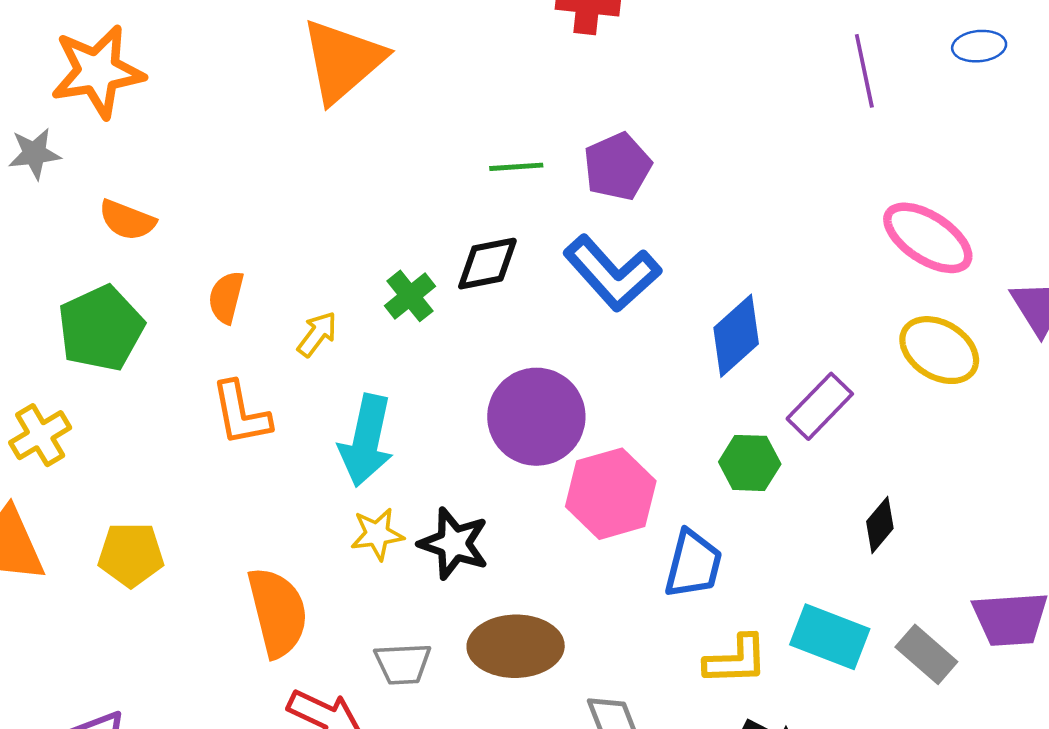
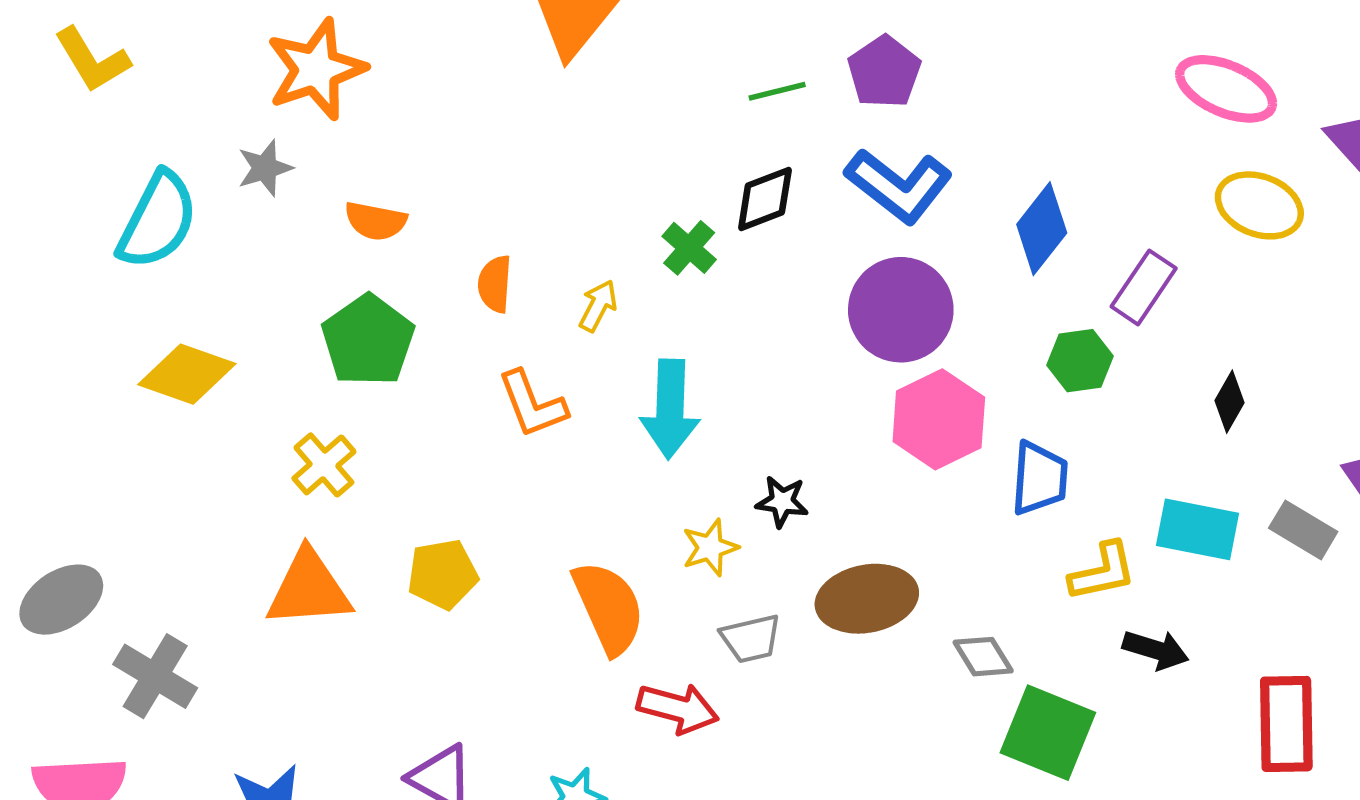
purple circle: (536, 417) -> (901, 310), moved
yellow star: (377, 534) -> (710, 548), moved
black star: (454, 544) -> (782, 502), size x0.7

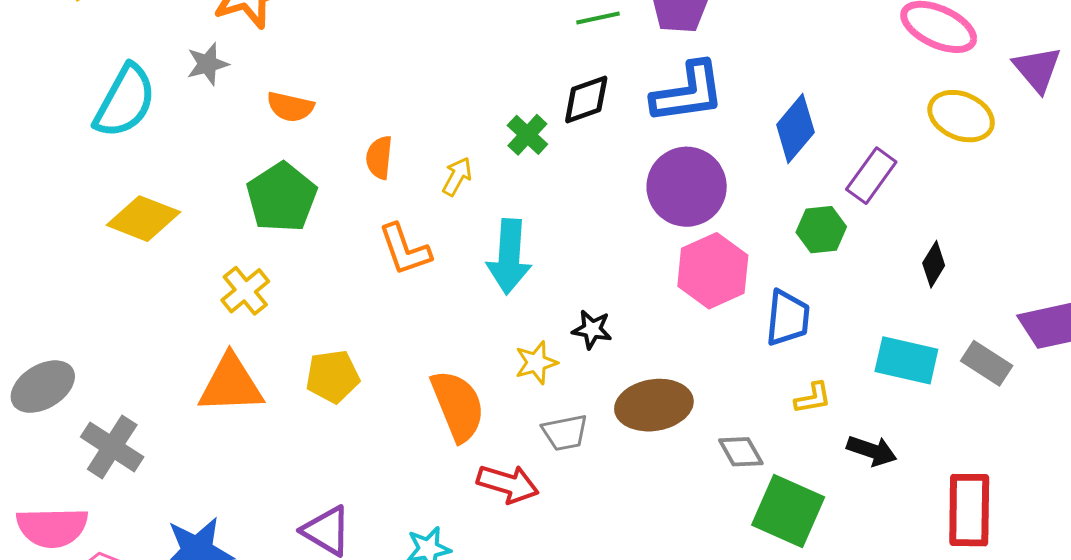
blue L-shape: (899, 186) -> (688, 93), turned -48
yellow L-shape: (1103, 572) -> (813, 398), moved, size x0.7

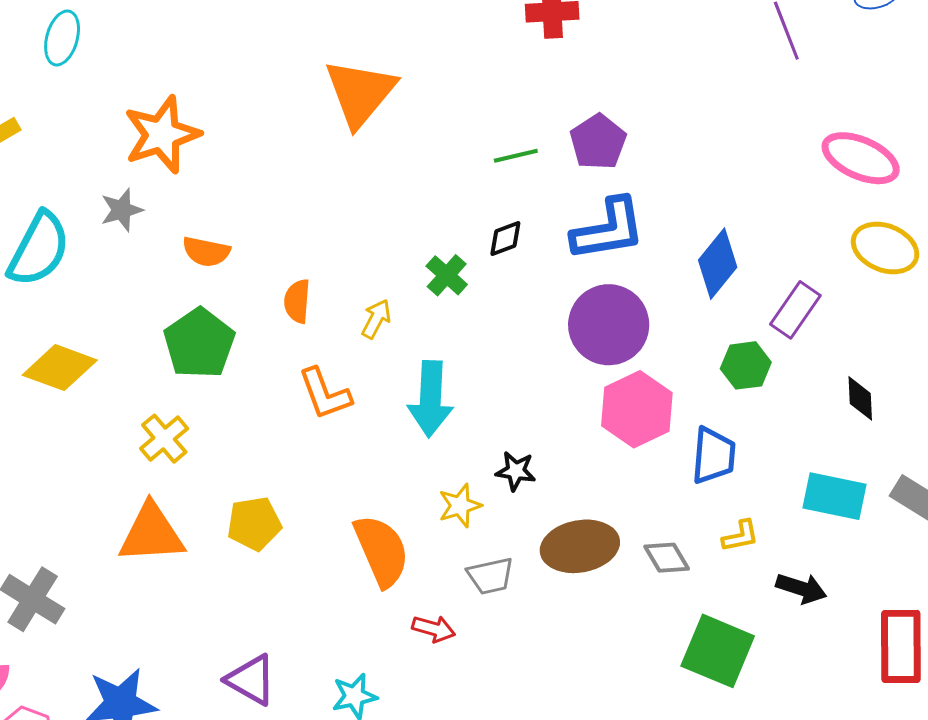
black diamond: (586, 99) -> (505, 238), size x0.7
black diamond: (934, 264) -> (860, 398), turned -33
gray diamond: (741, 452) -> (667, 558), moved
red arrow: (508, 484) -> (434, 629), size x0.7

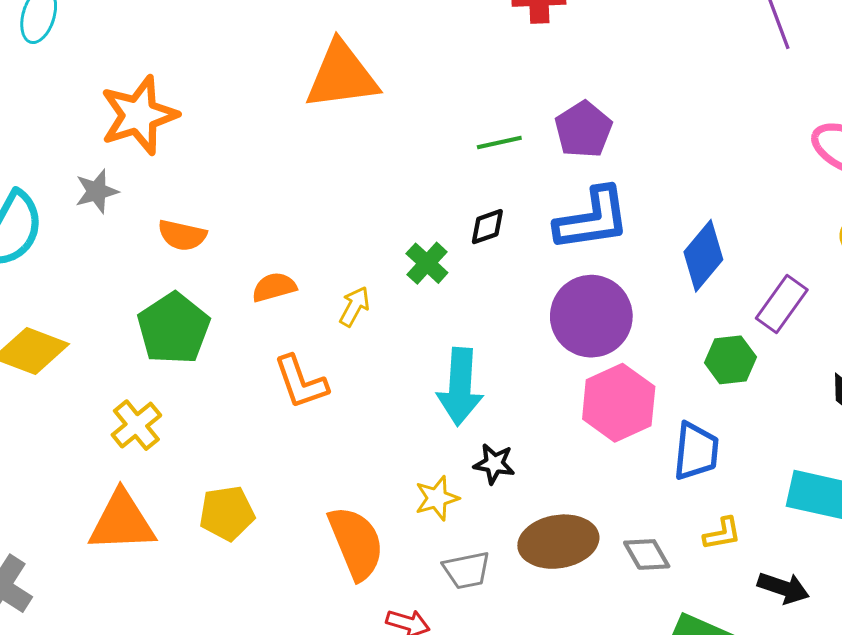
orange triangle: (360, 93) -> (342, 76), turned 42
orange semicircle: (297, 301) -> (274, 287), turned 69
cyan arrow: (431, 399) -> (460, 387), moved

